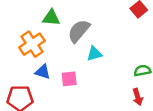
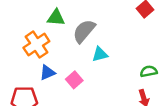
blue triangle: (43, 72) -> (47, 73), turned -42
pink square: (69, 79) -> (74, 80), turned -35

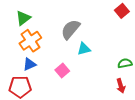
green triangle: (56, 18) -> (23, 18), moved, turned -42
blue triangle: (47, 73) -> (29, 64), moved

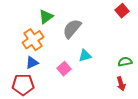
green triangle: (23, 18) -> (46, 17), moved
cyan triangle: (84, 49) -> (85, 56), moved

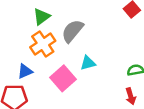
orange cross: (33, 40) -> (43, 44), moved
pink square: (64, 69) -> (63, 78), size x1.5

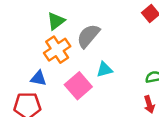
blue triangle: (25, 71) -> (38, 78), turned 35

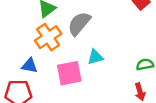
pink square: (78, 86) -> (69, 73), turned 30

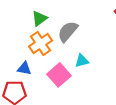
pink square: (69, 73) -> (59, 75), turned -30

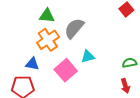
green triangle: (39, 18) -> (47, 16), turned 42

